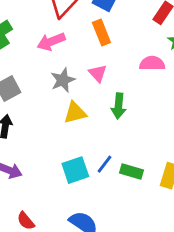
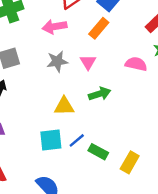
orange rectangle: (101, 32) -> (99, 28), turned 50
green arrow: (119, 106) -> (100, 94), turned -125
yellow triangle: (75, 113) -> (64, 106), moved

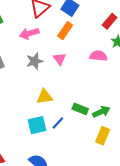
green arrow: (100, 94) -> (101, 112), moved
green rectangle: (98, 152) -> (80, 109), moved

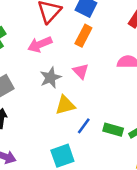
yellow triangle: (44, 97) -> (65, 105), moved
blue line: (58, 123) -> (84, 126), moved

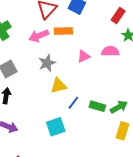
orange rectangle: (83, 36) -> (63, 31), moved, turned 60
pink triangle: (81, 71) -> (84, 56), moved, turned 48

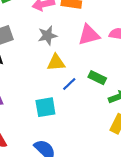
pink triangle: (84, 56) -> (89, 35), size x1.5
green rectangle: (97, 106) -> (97, 78), moved

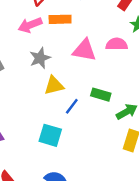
pink triangle: (89, 35) -> (84, 50), turned 35
cyan square: (45, 107) -> (50, 135), turned 35

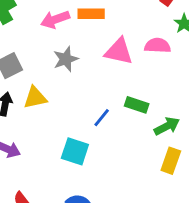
yellow triangle: (54, 86) -> (35, 98), moved

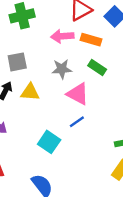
pink triangle: (119, 51) -> (78, 94), moved
green rectangle: (137, 105) -> (97, 68), moved

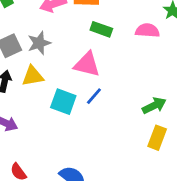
gray star: (62, 69) -> (39, 43), moved
cyan square: (49, 142) -> (63, 102), moved

